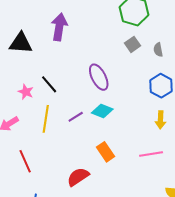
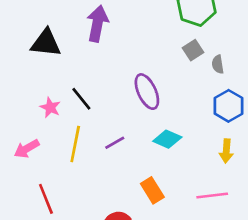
gray semicircle: (158, 50) -> (218, 64), moved
cyan diamond: (102, 111) -> (167, 139), moved

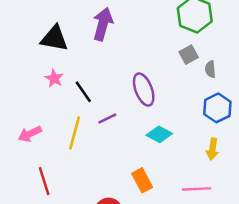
pink star: (50, 107) -> (54, 78), moved
purple line: (115, 143) -> (107, 118), moved

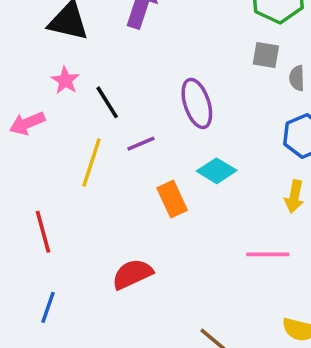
gray square: (189, 55) -> (266, 55), turned 36
pink arrow: (30, 134) -> (27, 123), moved
orange rectangle: (142, 180) -> (172, 199), moved

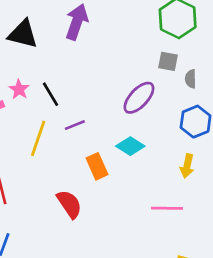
pink star: (65, 80) -> (19, 89), moved
purple ellipse: (197, 103) -> (139, 98), moved, turned 60
red semicircle: (132, 274) -> (69, 204), moved, turned 80

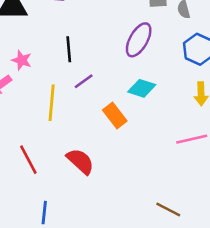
black line: (50, 94) -> (69, 49), moved, turned 40
red semicircle: (69, 204) -> (80, 161), moved

